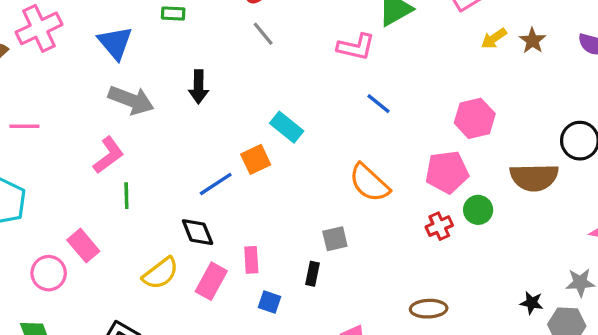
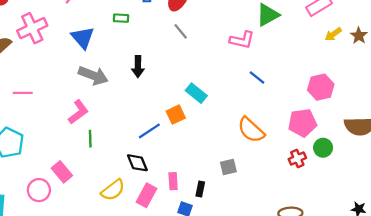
black rectangle: (312, 274) -> (200, 189), moved

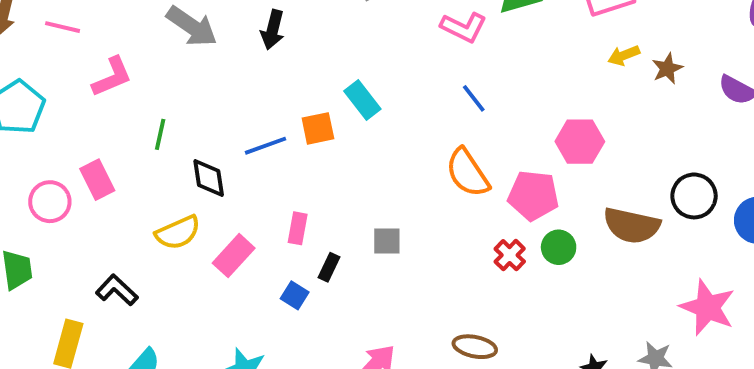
pink L-shape: (78, 112) -> (112, 77), moved
orange semicircle: (251, 130) -> (468, 173), moved
red cross: (297, 158) -> (510, 255), turned -35
black diamond: (137, 163) -> (209, 178), moved
pink rectangle: (173, 181) -> (298, 228), moved

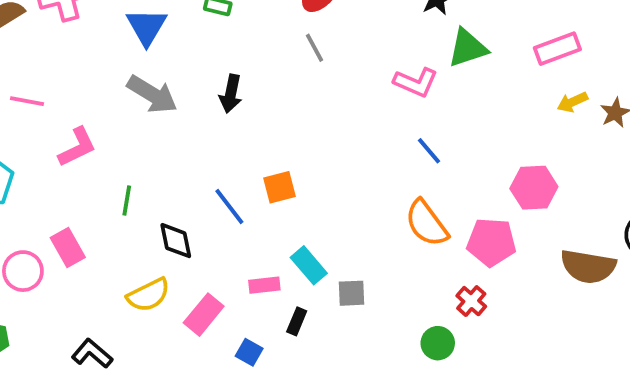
cyan rectangle: (362, 100) -> (309, 265), moved
blue line: (266, 146) -> (229, 207), turned 75
pink rectangle: (298, 228) -> (264, 285), turned 76
green circle: (559, 247) -> (438, 343), moved
blue square: (295, 295) -> (249, 352), moved

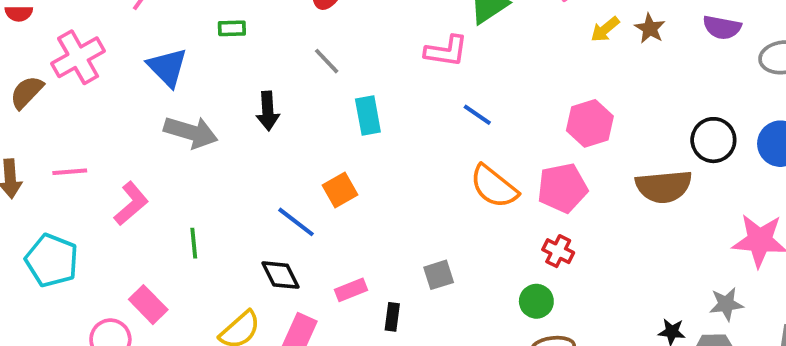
gray line: (314, 48) -> (327, 61), moved
black diamond: (176, 241) -> (280, 275), moved
cyan rectangle: (309, 265) -> (368, 115), moved, turned 45

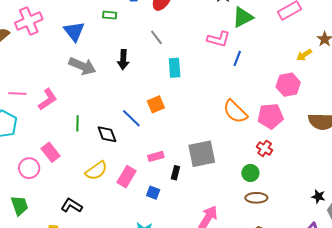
yellow arrow: (605, 29) -> (304, 55), moved
blue line: (477, 115) -> (237, 58), moved, turned 70
pink line: (70, 172) -> (17, 93), moved
black diamond: (280, 275) -> (107, 134), moved
gray square: (439, 275) -> (202, 154), size x1.8

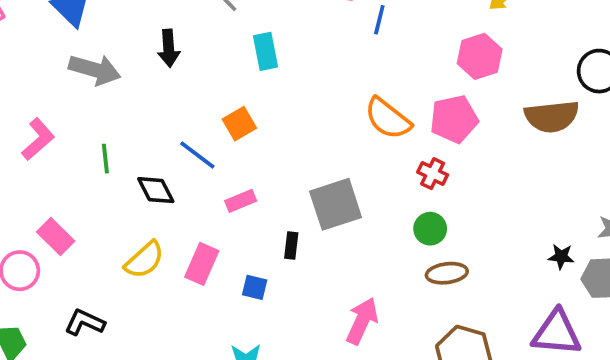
green line: (78, 123) -> (105, 159), moved
red cross: (265, 148) -> (433, 174), moved
pink rectangle: (156, 156) -> (241, 201), moved
black L-shape: (72, 206) -> (85, 322), moved

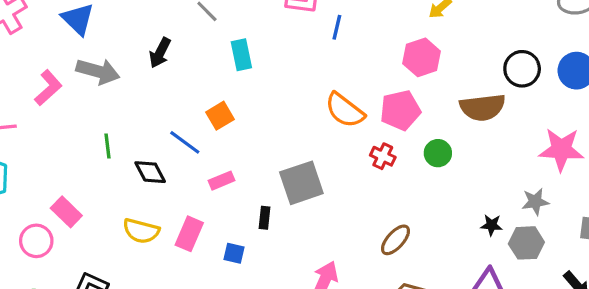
black arrow: (169, 48) -> (160, 53), turned 32
pink L-shape: (38, 139) -> (48, 88), moved
green circle: (430, 229) -> (438, 153), moved
yellow semicircle: (144, 260) -> (141, 231), turned 57
brown ellipse: (447, 273) -> (395, 240), turned -40

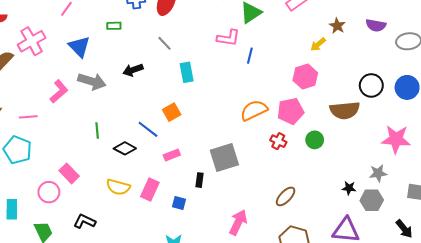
black arrow: (160, 53) -> (133, 70), turned 42
orange semicircle: (345, 110) -> (254, 110), turned 116
black diamond: (150, 172) -> (125, 148), turned -35

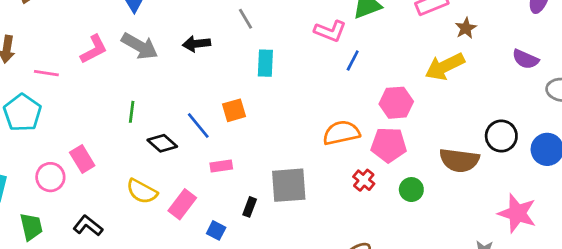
brown star: (337, 26) -> (466, 28), moved
yellow arrow: (318, 44) -> (445, 67), size x1.8
pink hexagon: (305, 77) -> (396, 103), moved

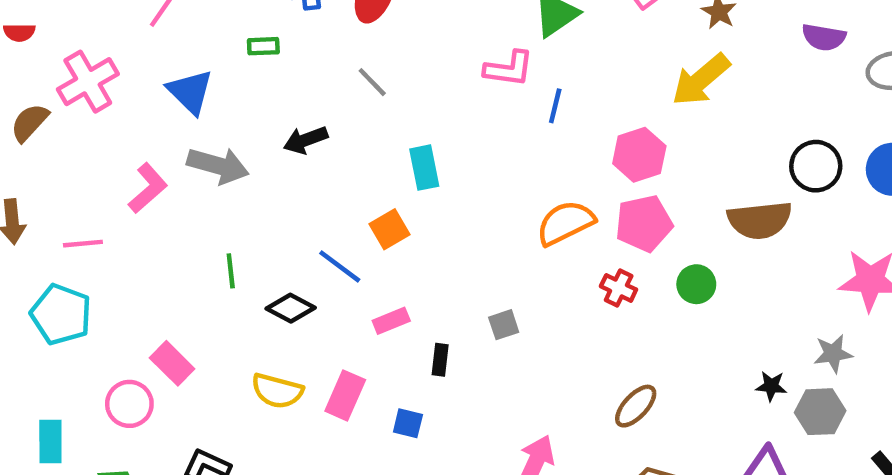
cyan rectangle: (265, 63) -> (424, 168), moved
gray square: (289, 185) -> (504, 325), size x0.5
black rectangle: (250, 207) -> (440, 360), moved

